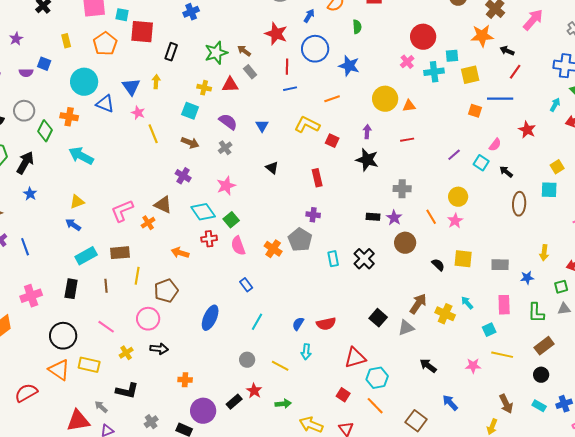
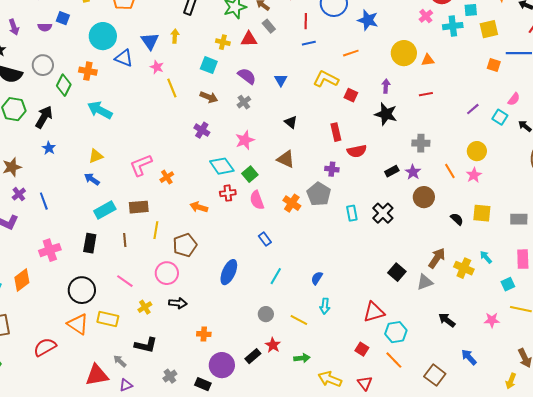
brown triangle: (163, 205) -> (286, 159), moved
black rectangle: (373, 217) -> (392, 171), turned -32
red semicircle: (326, 324) -> (357, 151), moved

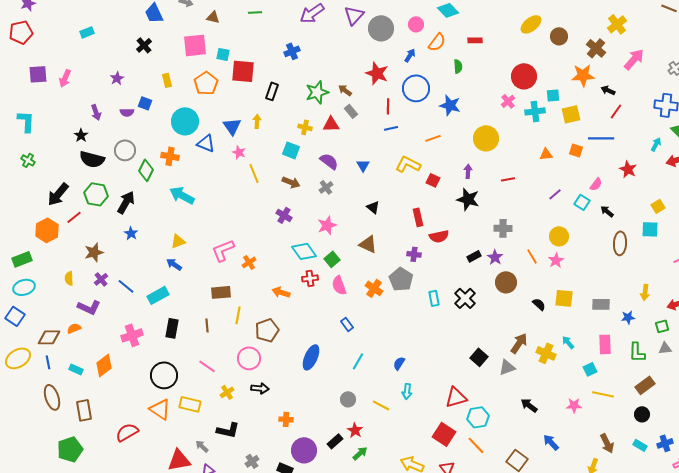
orange triangle: (428, 60) -> (546, 154), moved
blue line: (44, 201) -> (126, 286), turned -30
cyan rectangle: (105, 210) -> (158, 295), moved
red square: (362, 349) -> (444, 434), size x1.6
green arrow: (302, 358) -> (360, 453), moved, turned -35

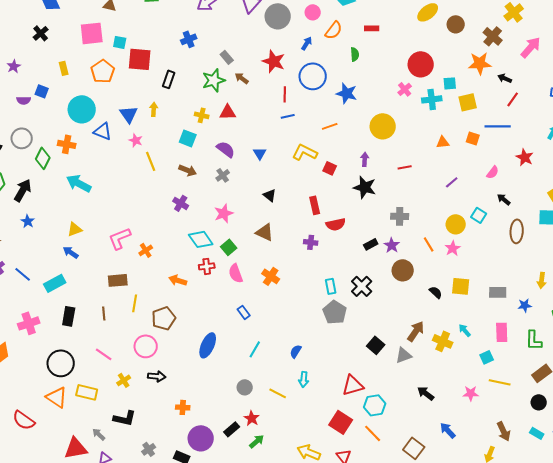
gray rectangle: (351, 111) -> (227, 57), moved
cyan square: (582, 202) -> (479, 215), moved
gray pentagon: (401, 279) -> (335, 312), moved
red semicircle: (127, 432) -> (24, 420), turned -115

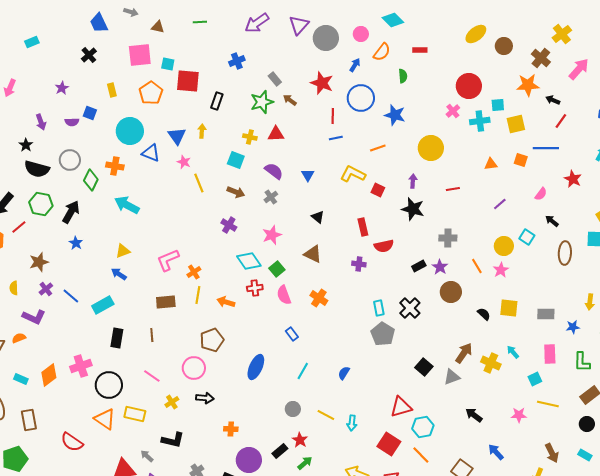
yellow line: (135, 303) -> (198, 295), moved
pink cross: (29, 323) -> (81, 366), moved
cyan arrow: (304, 379) -> (352, 423), moved

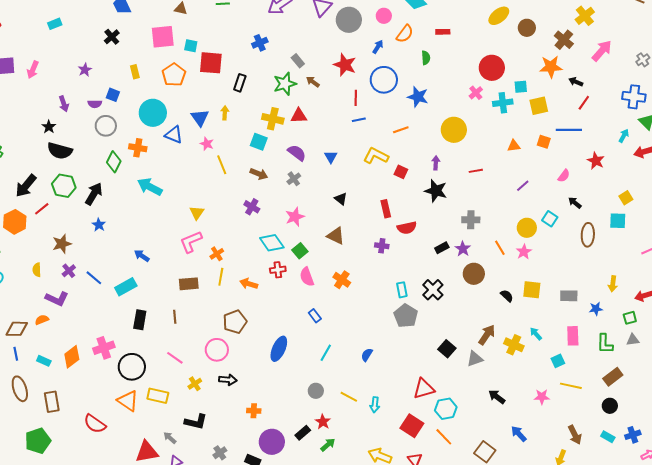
yellow cross: (250, 137) -> (273, 119), size x1.5
gray circle: (70, 160) -> (106, 126), moved
yellow triangle: (123, 251) -> (197, 213), moved, turned -35

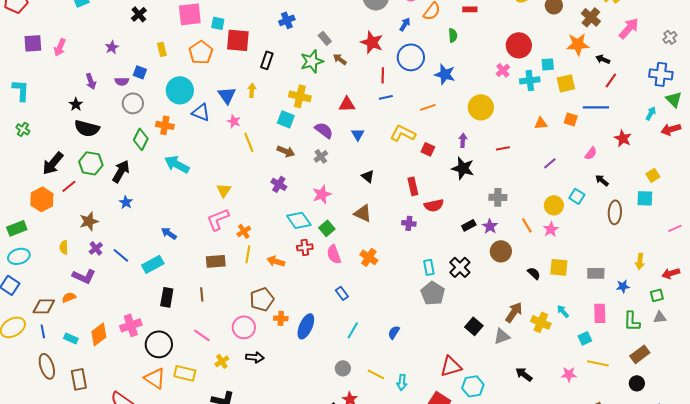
red triangle: (299, 116) -> (347, 104), moved
orange cross: (254, 411) -> (281, 318), moved

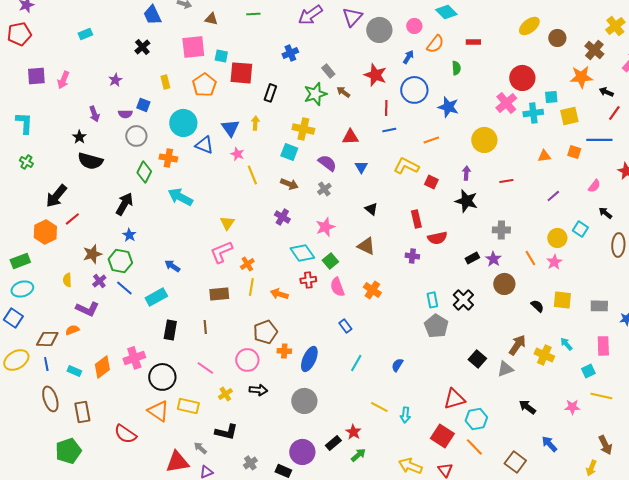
pink cross: (503, 70) -> (506, 103), size x1.5
green hexagon: (91, 163) -> (120, 261), moved
gray circle: (343, 368) -> (304, 401), moved, size x1.6

